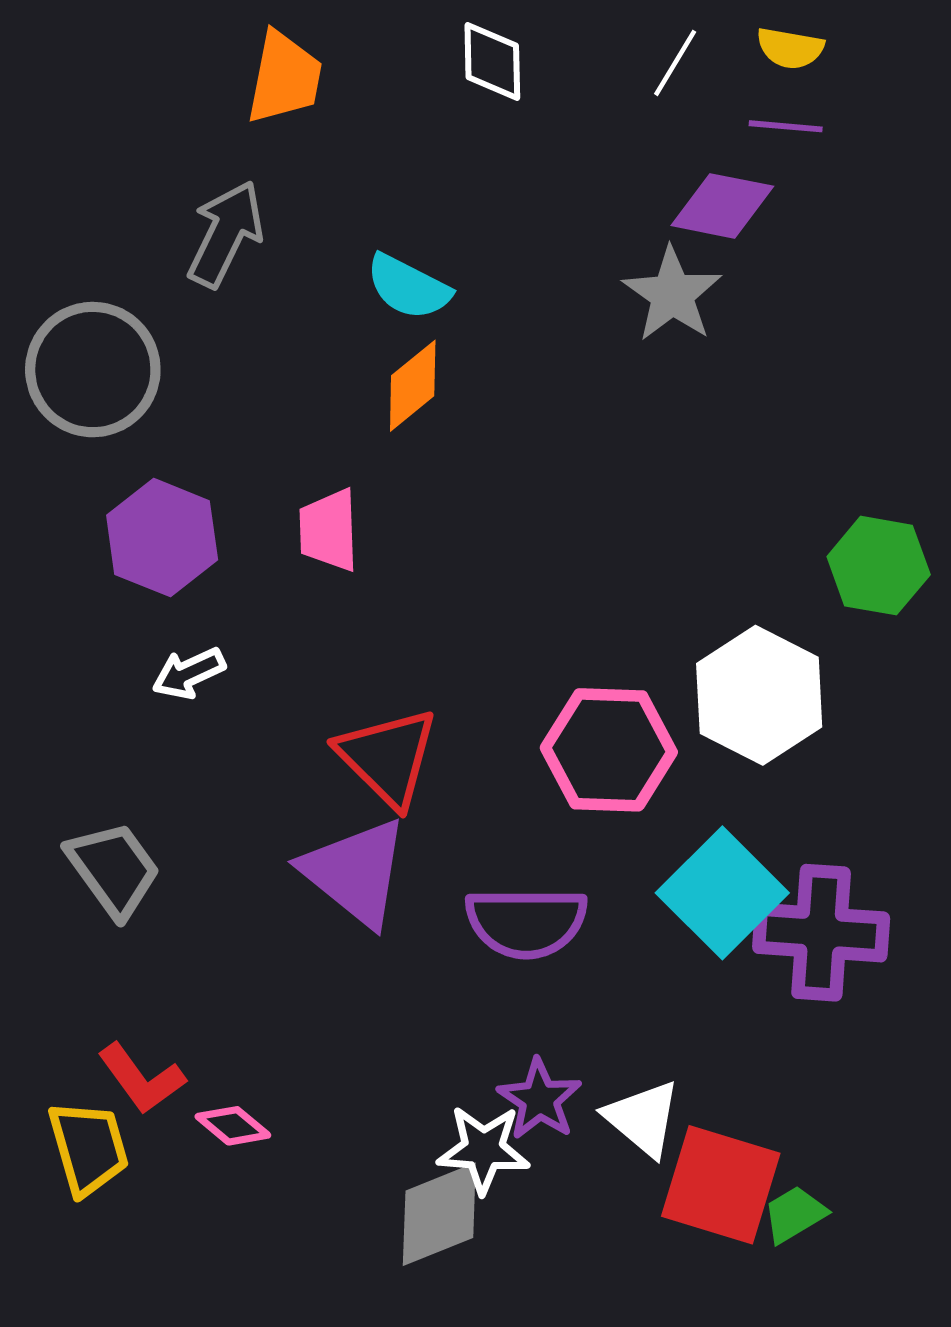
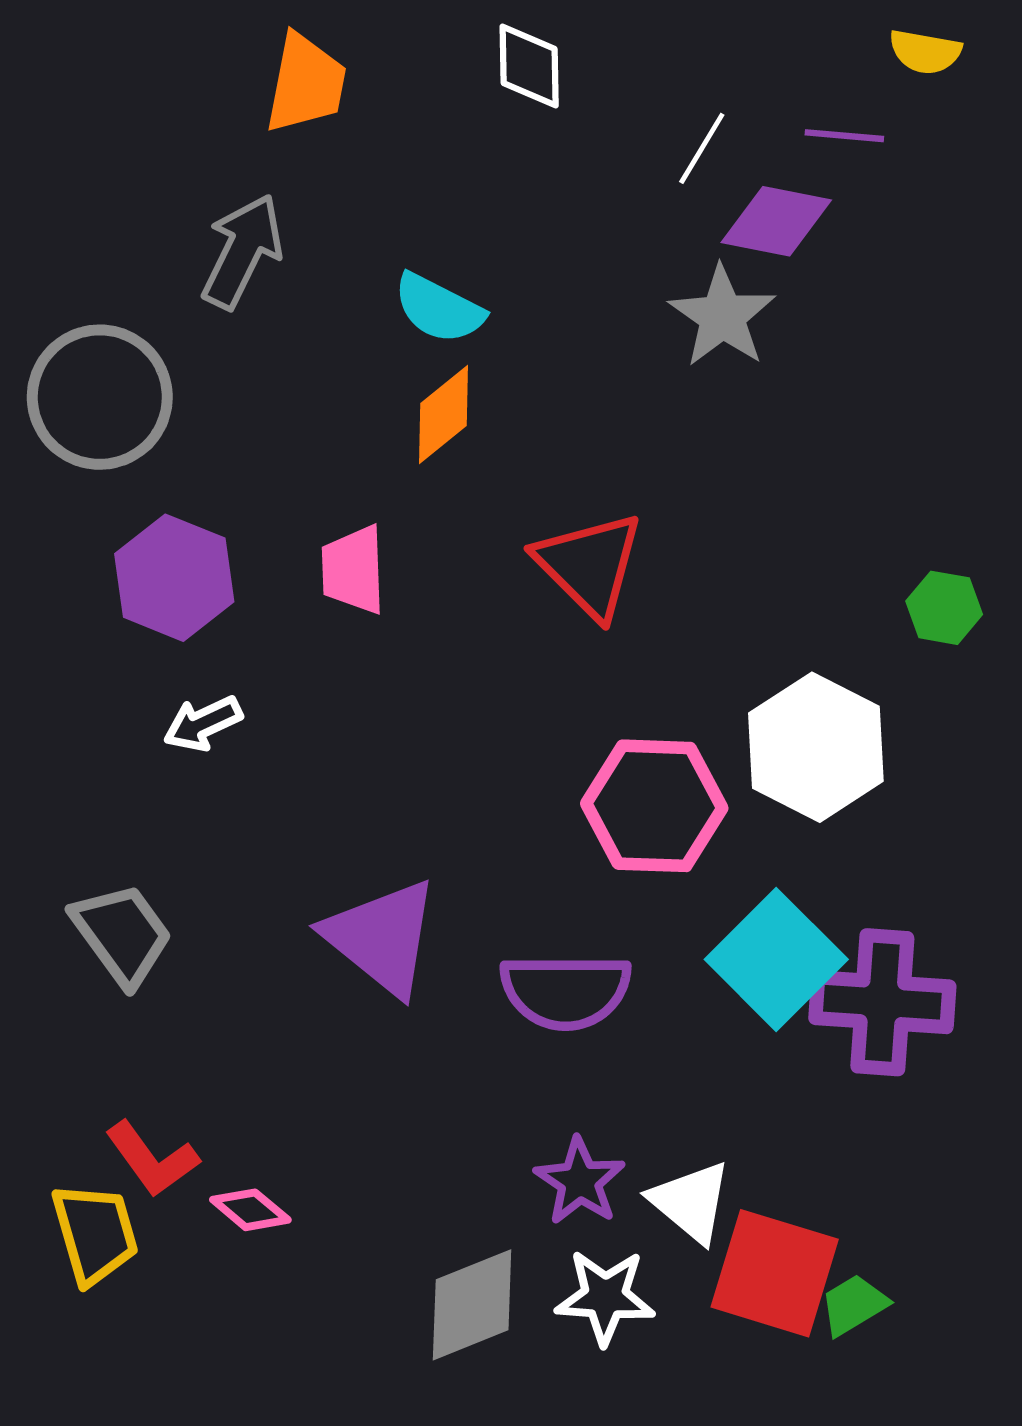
yellow semicircle: (790, 48) -> (925, 52), moved
white line: (675, 63) -> (702, 148), moved
green hexagon: (879, 566) -> (944, 608), size x0.7
red triangle: (388, 757) -> (589, 565), moved
white star: (483, 1149) -> (605, 1297), moved

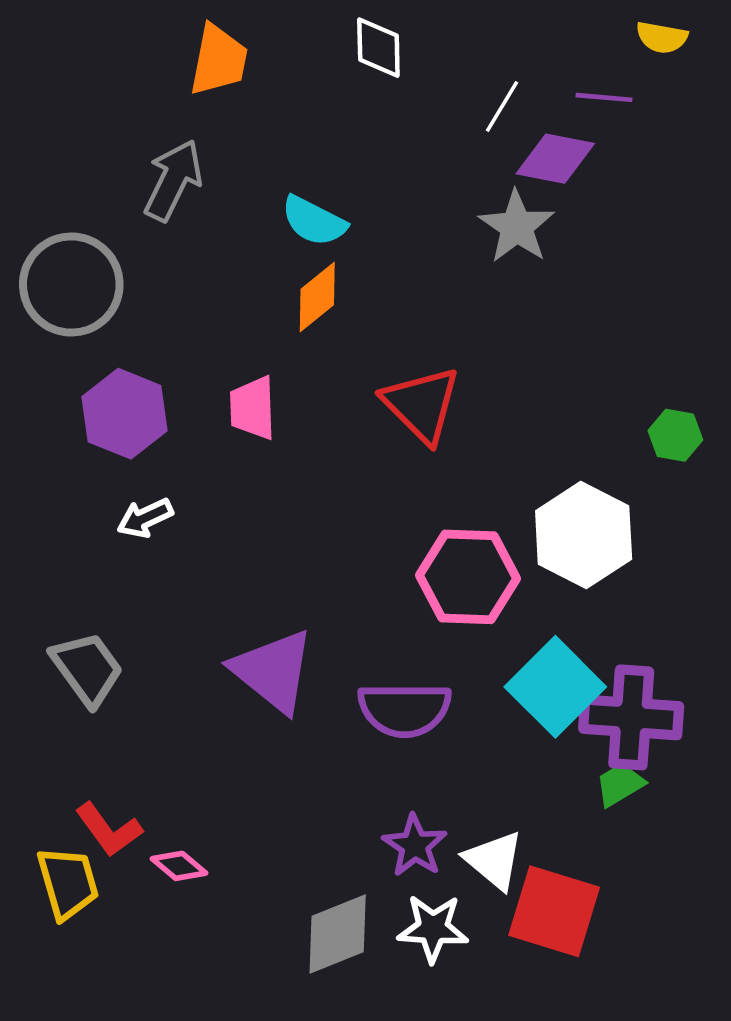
green trapezoid: (854, 1305) -> (620, 784), moved

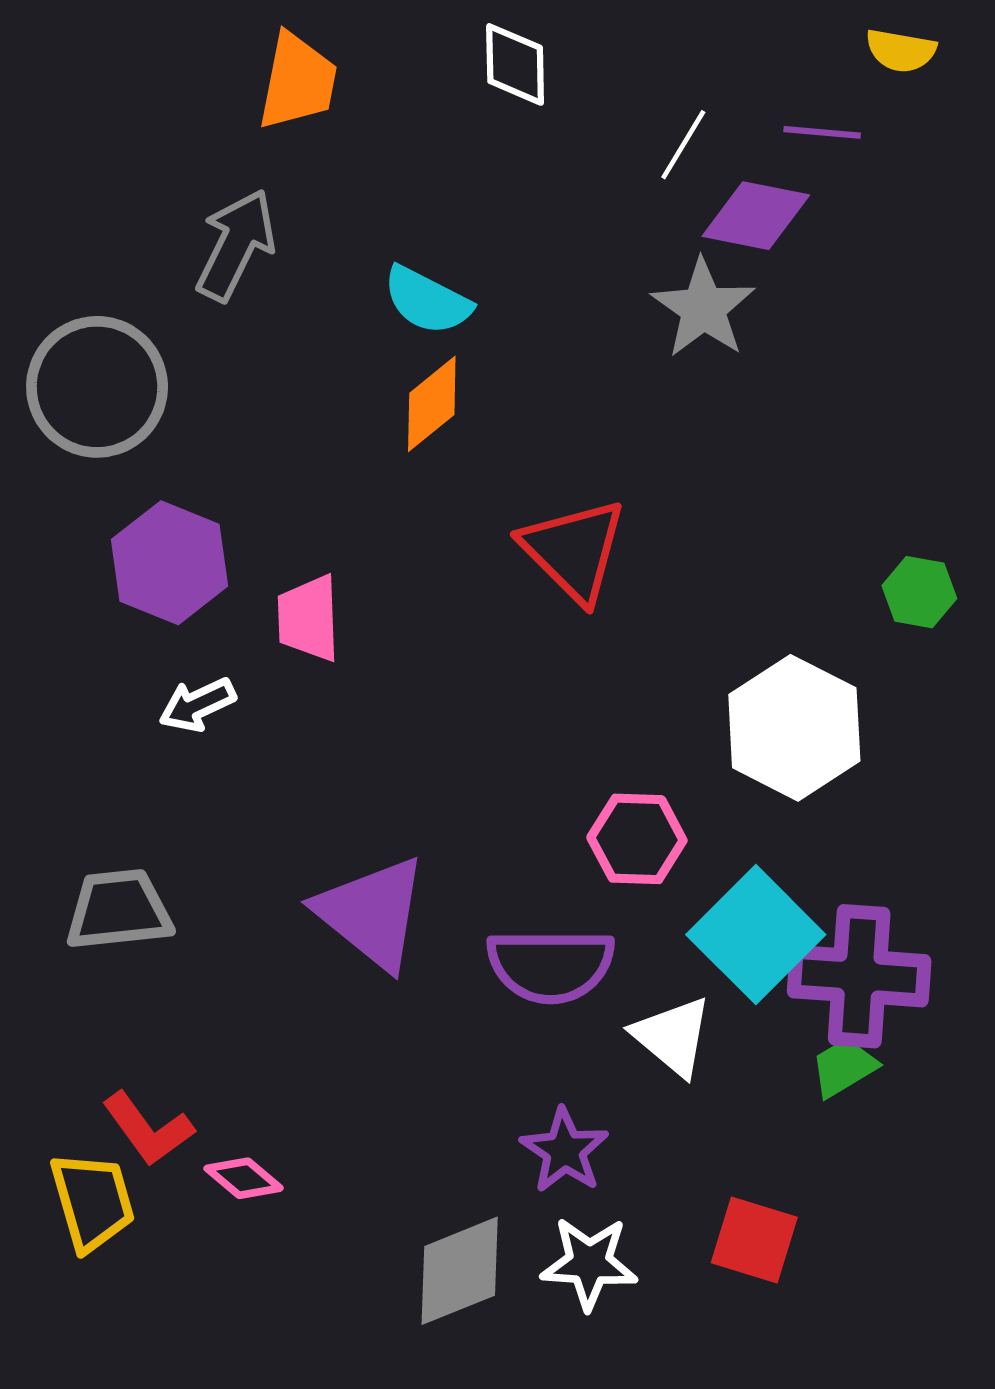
pink trapezoid: (253, 408) -> (308, 618), moved
pink hexagon: (468, 577) -> (637, 839), moved, size x0.7
gray trapezoid: (87, 669) -> (119, 910), turned -60
white triangle: (494, 860) -> (672, 1036), moved
red square: (554, 911) -> (754, 1240), size x0.7

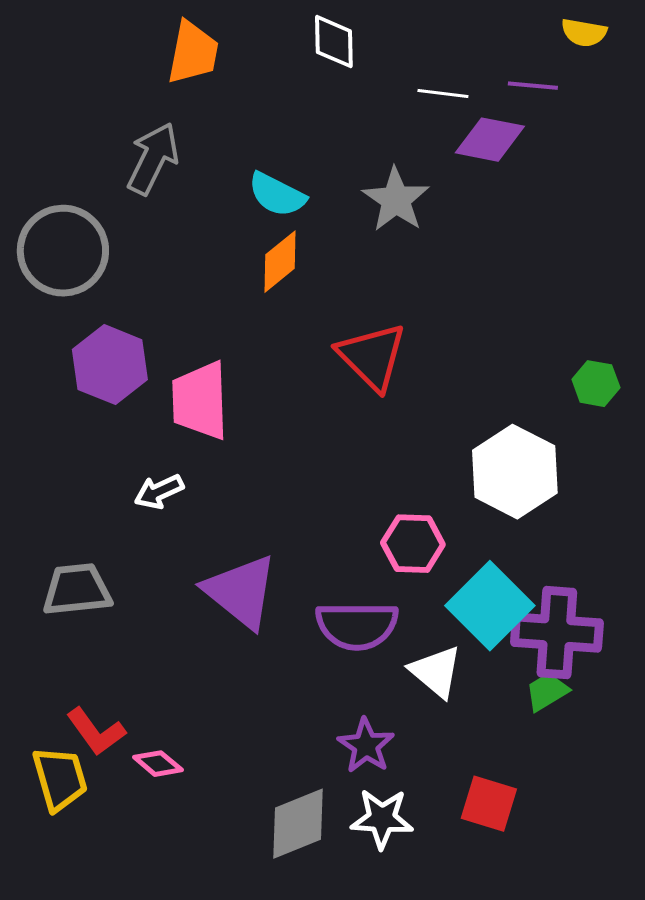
white line: (683, 145) -> (443, 94), turned 66
gray star: (703, 308) -> (396, 200), moved
pink trapezoid: (308, 618) -> (200, 401), size x1.4
white arrow: (197, 705) -> (159, 492), moved

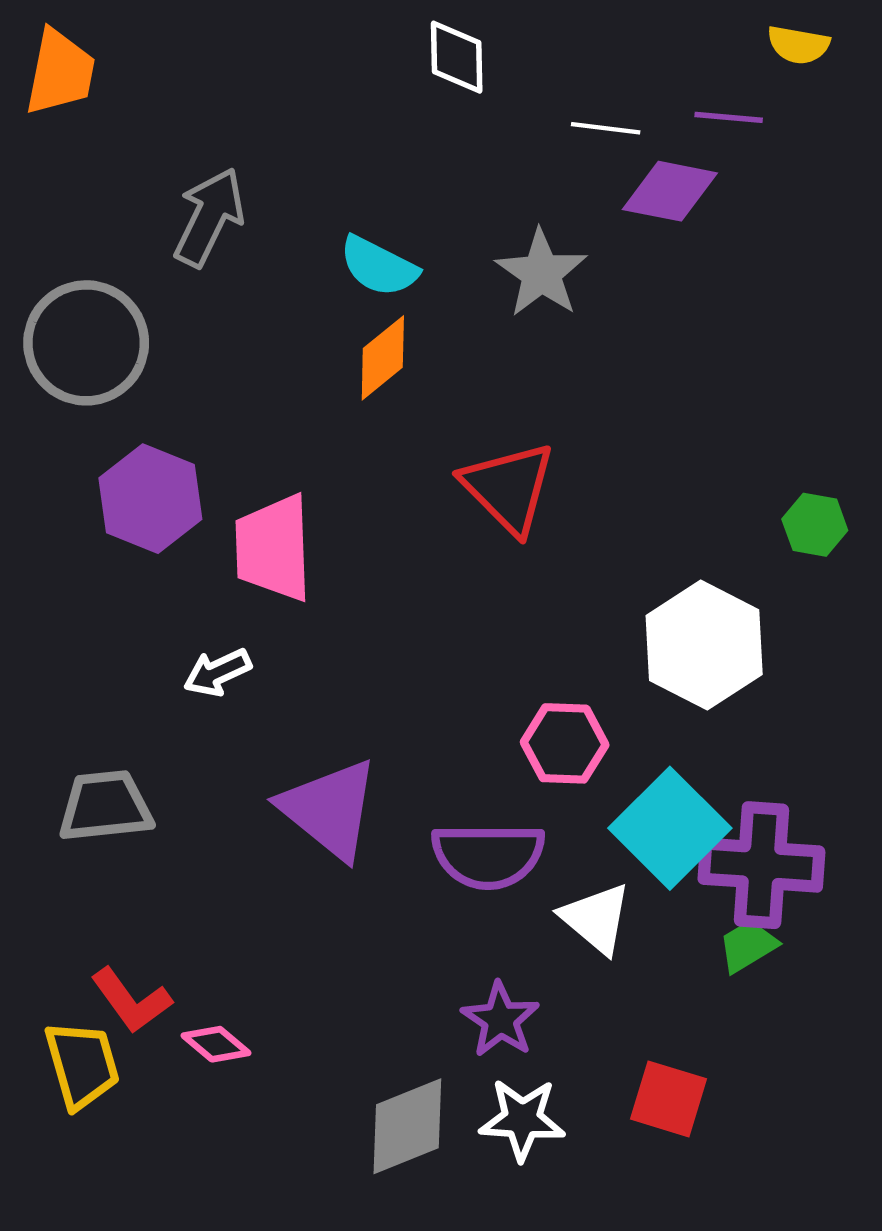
orange trapezoid: (193, 53) -> (60, 72), moved

